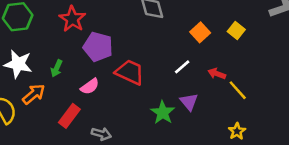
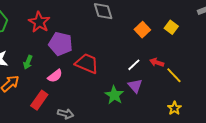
white line: (182, 67) -> (134, 65), moved

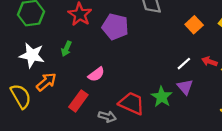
purple pentagon: (61, 44) -> (115, 27), moved
green arrow: (28, 62) -> (66, 49), moved
red trapezoid: (87, 63) -> (132, 103), moved

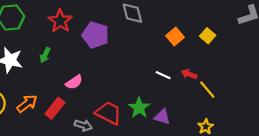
white line: (184, 64) -> (163, 75), turned 64
orange arrow: (46, 82) -> (27, 104), moved
purple triangle: (185, 87) -> (162, 117), moved, turned -35

